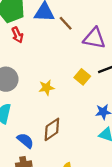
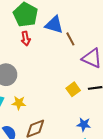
yellow star: (47, 88) -> (19, 103), moved

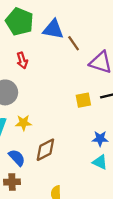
red arrow: (26, 39) -> (22, 60), moved
yellow square: (73, 89) -> (83, 100), turned 32

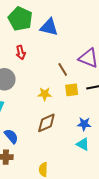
brown line: (74, 43) -> (63, 69), moved
yellow star: (23, 123) -> (45, 94), moved
brown diamond: (45, 150) -> (46, 123), moved

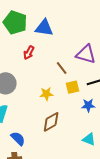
red arrow: (21, 52) -> (29, 53), moved, turned 48
blue star: (84, 124) -> (88, 105), moved

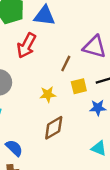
red arrow: (29, 53) -> (26, 45), size x1.5
brown line: (62, 68) -> (66, 63), turned 64

